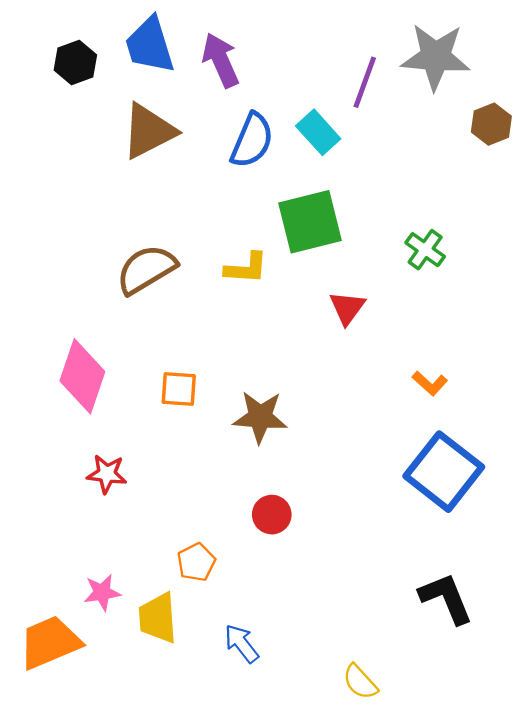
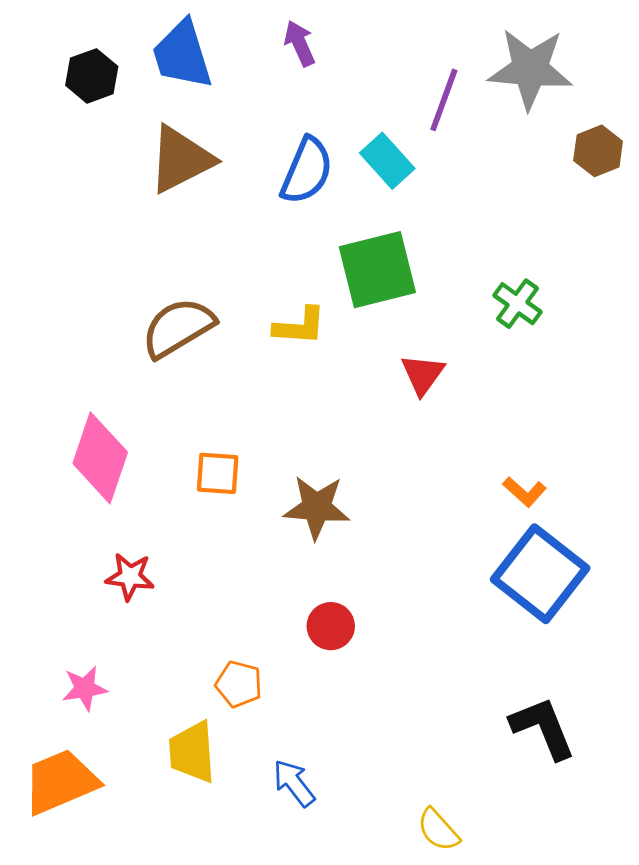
purple arrow: (221, 60) -> (300, 43), moved, size x0.7
orange L-shape: (430, 383) -> (525, 492), moved
orange pentagon: (196, 562) -> (239, 684), turned -30
pink star: (102, 592) -> (85, 688), moved

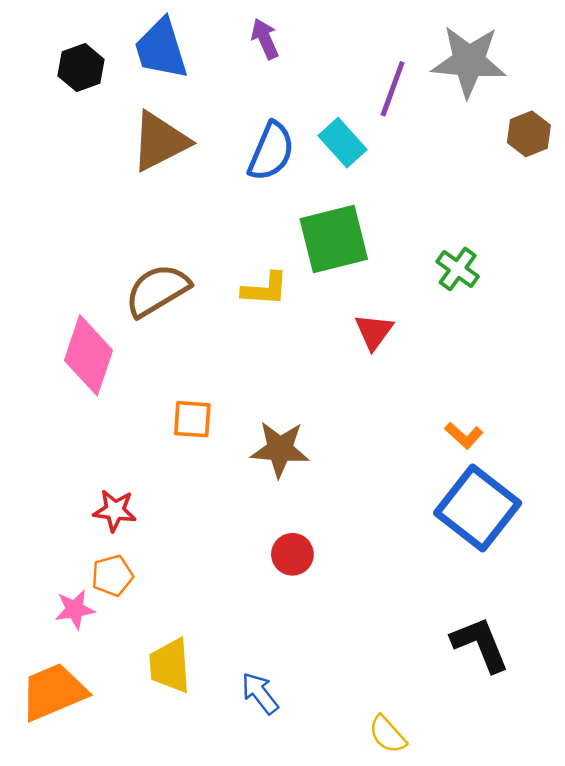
pink diamond: (100, 458) -> (89, 355), moved
orange pentagon: (239, 684) -> (112, 576), moved, turned -30

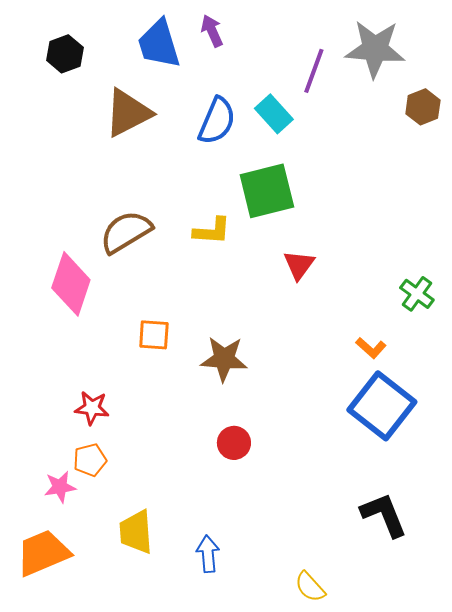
blue trapezoid: (161, 49) -> (159, 44), moved
green cross: (458, 269) -> (417, 294), moved
blue arrow: (260, 693) -> (208, 554), turned 33

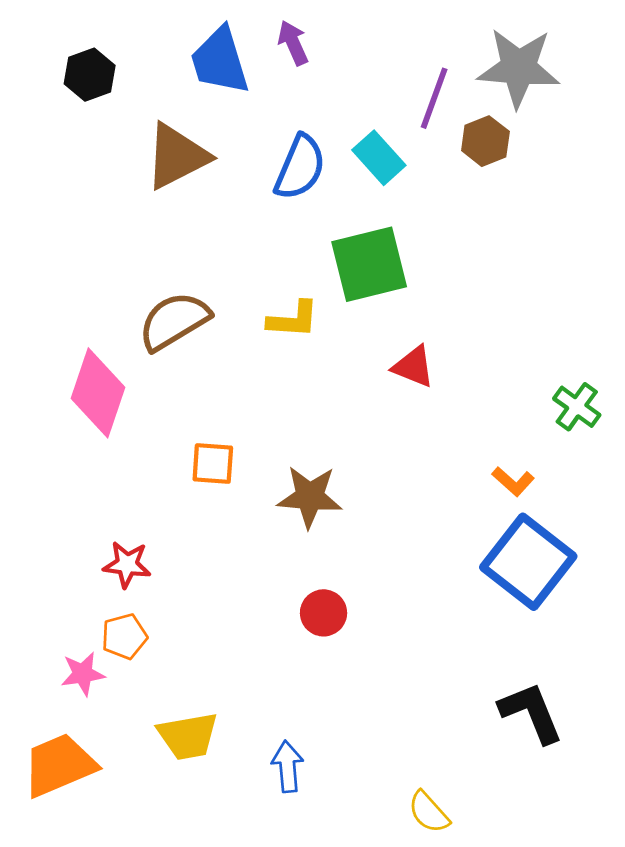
brown hexagon: (423, 107) -> (485, 141), moved
red triangle: (299, 265) -> (413, 367), turned -44
yellow trapezoid: (136, 532) -> (188, 736), turned -96

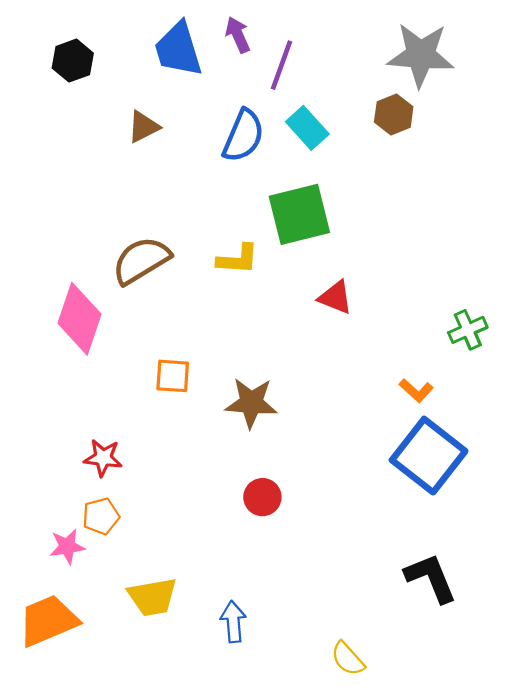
purple line: (434, 98) -> (282, 65), moved
brown triangle: (177, 156) -> (143, 127), size x0.6
green cross: (577, 407) -> (468, 330), turned 30

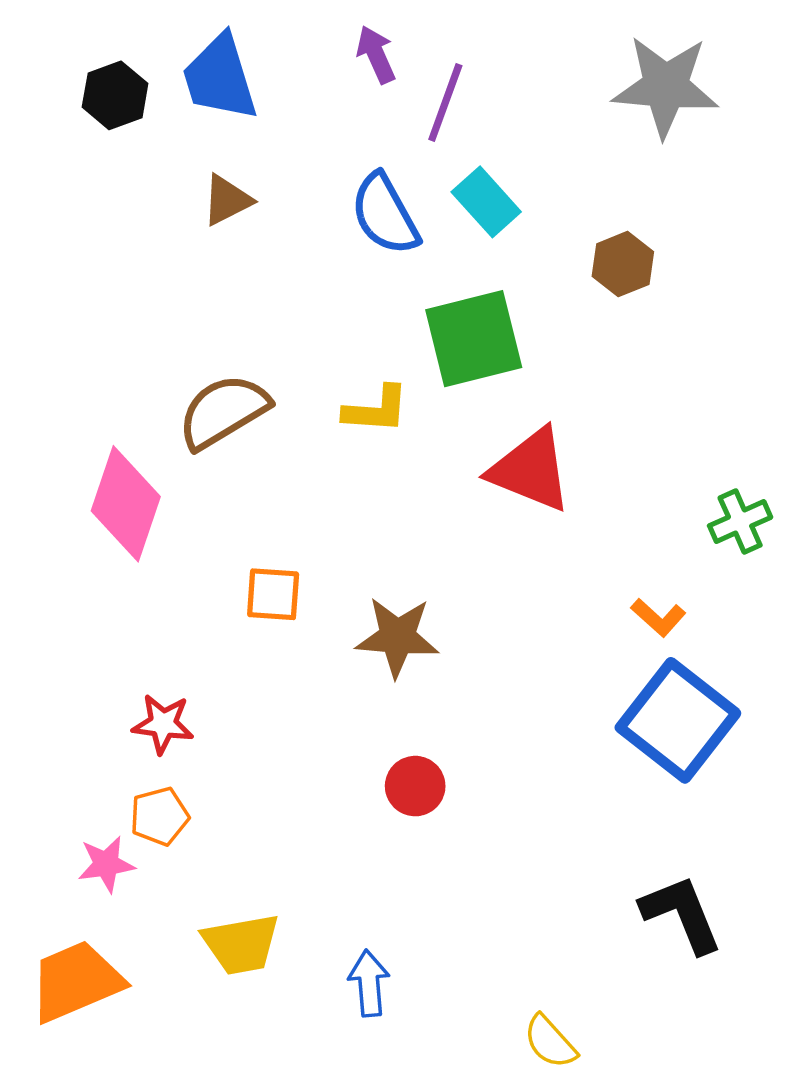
blue trapezoid: (178, 49) -> (220, 78), moved
brown hexagon: (394, 114) -> (623, 264), moved
blue semicircle: (243, 136) -> (385, 214), turned 128
red triangle: (335, 297) -> (531, 470), size x1.6

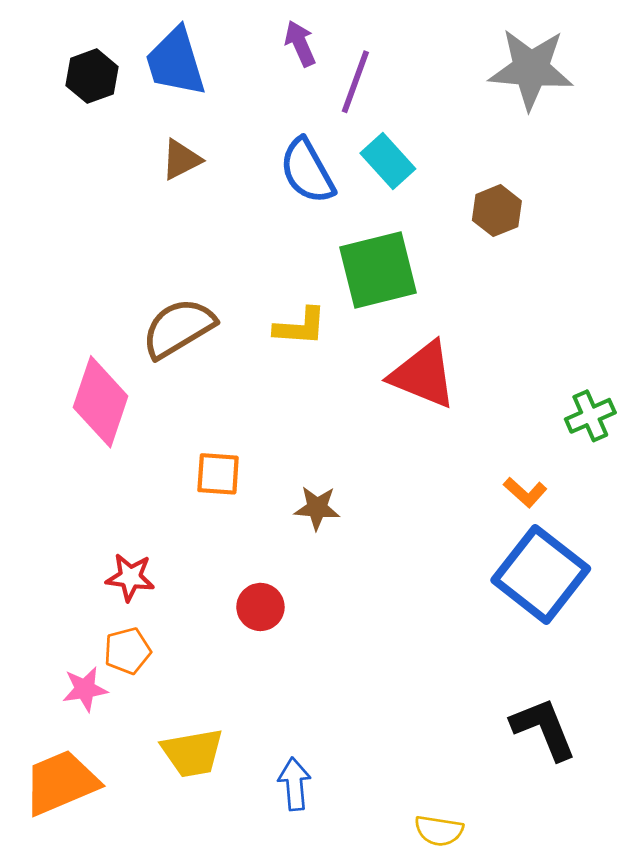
brown star: (397, 637) -> (317, 508), size x0.7
red circle: (415, 786) -> (260, 607), moved
yellow semicircle: (550, 1042) -> (439, 831), turned -39

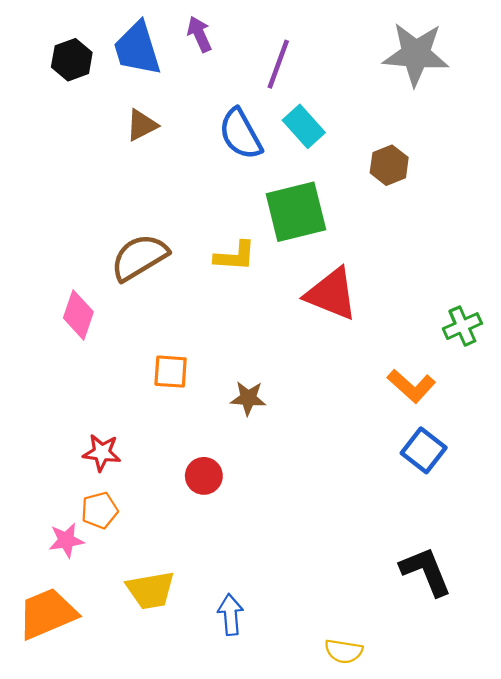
purple arrow: (300, 44) -> (199, 34), moved
pink diamond: (101, 402) -> (78, 315), size x0.7
orange L-shape: (525, 492) -> (411, 386), size x1.4
blue square: (541, 574) -> (424, 450), size x0.6

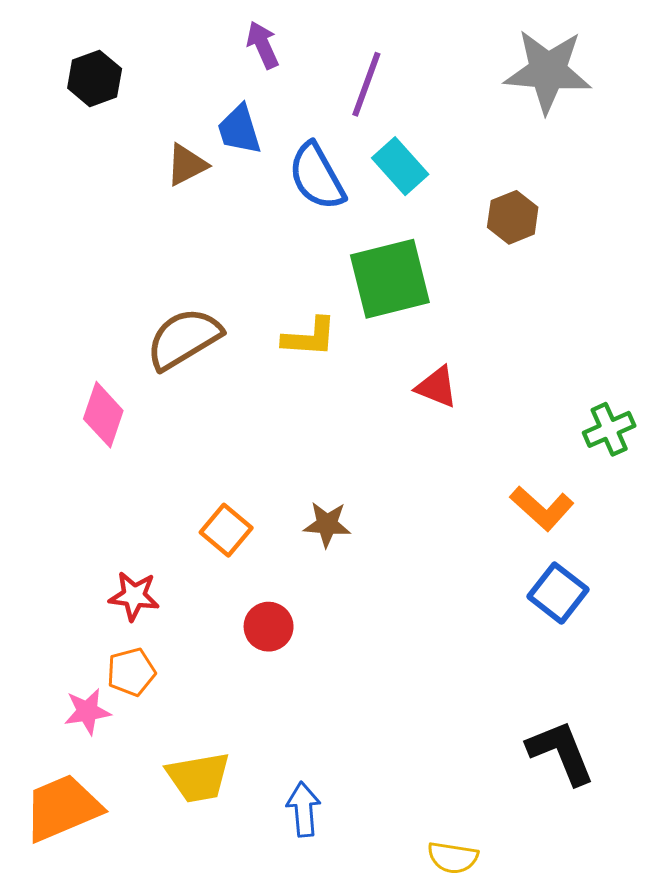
blue trapezoid: (137, 49) -> (239, 130), moved, size x0.7
red triangle: (331, 294) -> (437, 387), size x0.6
orange square: (171, 372) -> (226, 530), moved, turned 36

